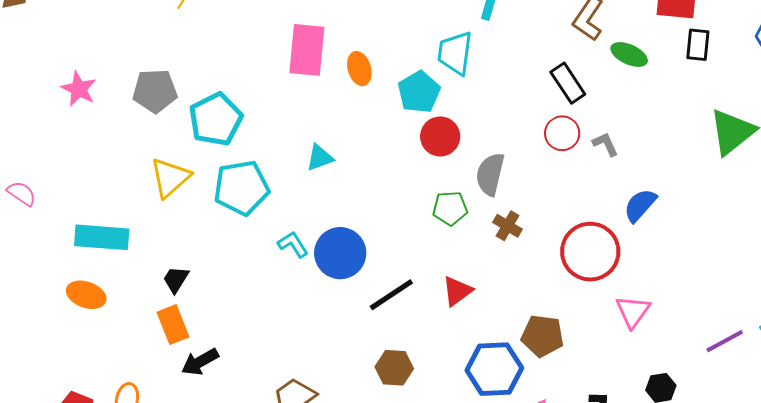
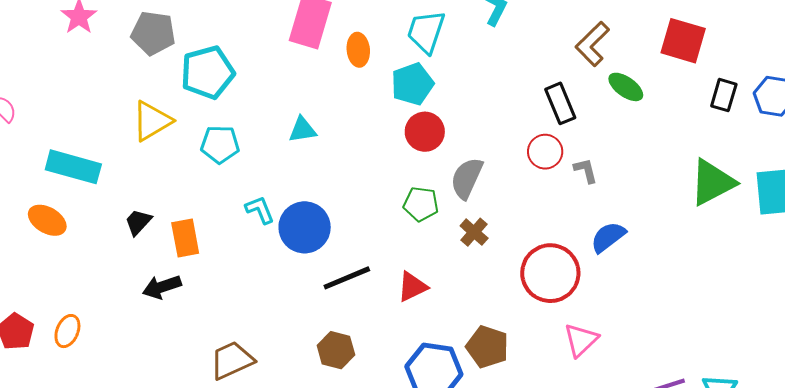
black rectangle: (698, 45) -> (724, 95), moved
cyan trapezoid: (455, 53) -> (426, 32), moved
cyan pentagon: (241, 188) -> (220, 144), size x0.7
orange rectangle: (173, 325) -> (185, 238), moved
black arrow: (200, 362) -> (162, 287), moved

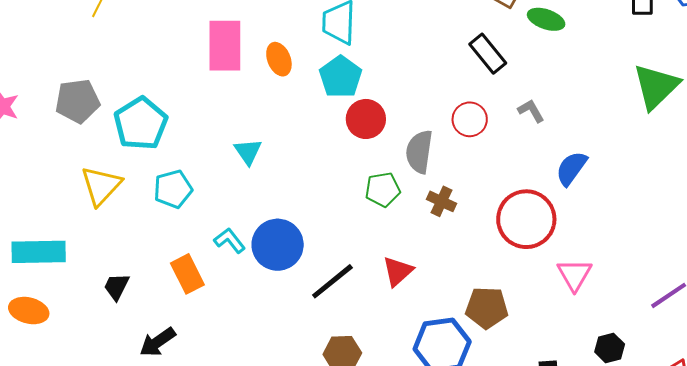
cyan triangle: (302, 130) -> (248, 152), turned -40
red circle: (545, 152) -> (470, 119), moved
orange rectangle: (185, 238) -> (187, 274), moved

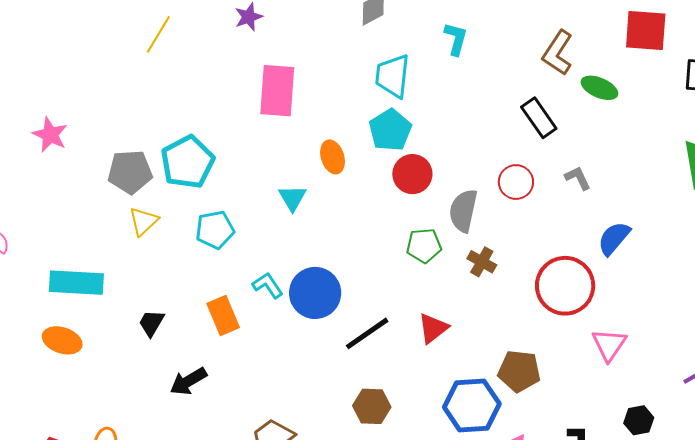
orange ellipse: (279, 59) -> (333, 157), moved
gray pentagon: (78, 101) -> (130, 172), moved
yellow triangle: (101, 186) -> (143, 221), size x0.7

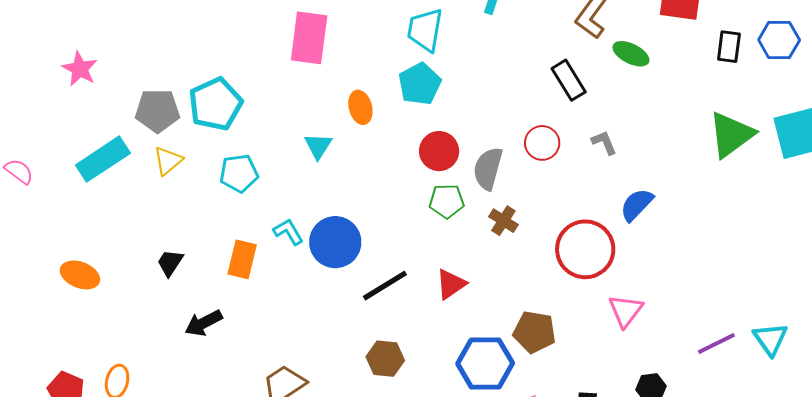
red circle: (412, 174) -> (439, 151), moved
cyan rectangle: (76, 283) -> (103, 159), moved, turned -40
orange rectangle: (223, 315) -> (242, 259), turned 33

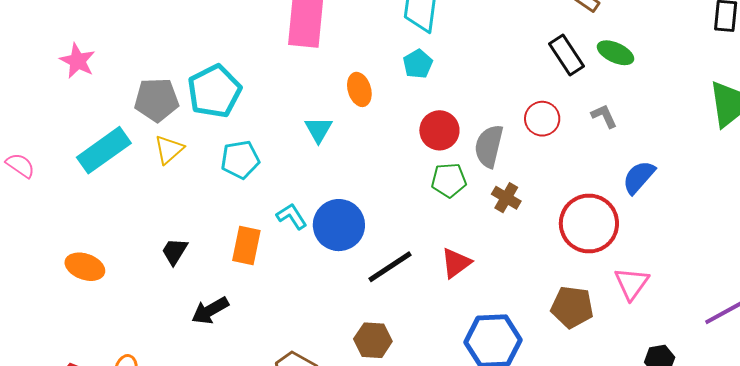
green ellipse: (631, 54) -> (615, 53), moved
cyan pentagon: (420, 84) -> (418, 64), size x0.7
brown pentagon: (534, 332) -> (572, 307), moved
brown hexagon: (385, 359) -> (373, 340), moved

